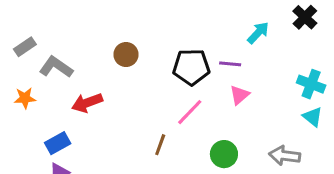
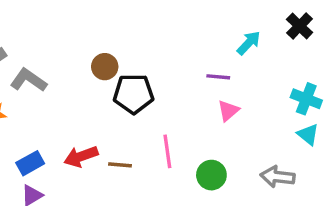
black pentagon: (191, 67) -> (134, 94), moved
red arrow: (87, 103) -> (81, 156), moved
pink line: (190, 112) -> (167, 151), moved, turned -52
brown line: (160, 145) -> (120, 165), moved, turned 75

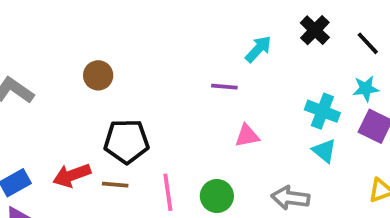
black pentagon: (134, 94) -> (126, 141), moved
pink triangle: (228, 111) -> (247, 136), moved, turned 30
pink line: (167, 151) -> (168, 192), moved

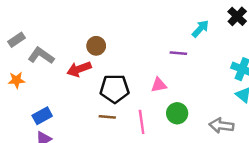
pink triangle: (247, 136) -> (159, 85), moved
red arrow: (72, 175) -> (79, 69), moved
green circle: (217, 196) -> (177, 113), moved

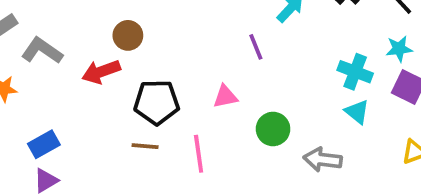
purple line: (178, 53) -> (256, 47), turned 63
green circle: (177, 113) -> (273, 129), moved

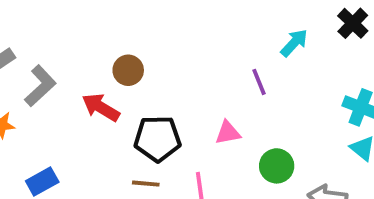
gray L-shape: (42, 51) -> (40, 86), turned 102
red arrow: (101, 72) -> (101, 107), turned 51

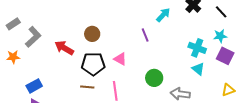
brown circle: (128, 70) -> (92, 34), moved
pink triangle: (228, 133) -> (120, 59), moved, turned 40

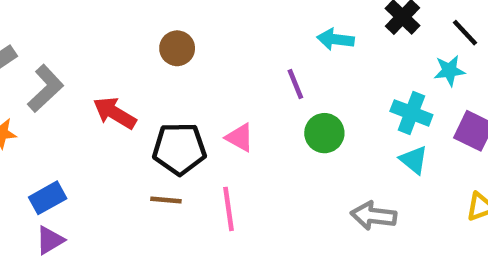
cyan arrow: (163, 15) -> (336, 39), turned -126
brown circle: (92, 34) -> (177, 48), moved
cyan star: (220, 36) -> (449, 71), moved
green circle: (154, 78) -> (324, 133), moved

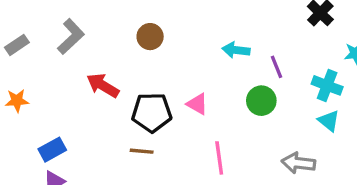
cyan arrow: (336, 39) -> (236, 50), moved
purple line: (295, 84) -> (277, 67), moved
gray L-shape: (45, 88) -> (71, 37), moved
pink line: (228, 209) -> (219, 158), moved

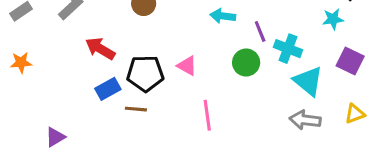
cyan cross: (327, 85) -> (288, 49), moved
cyan triangle: (329, 121) -> (308, 81), size x1.5
blue rectangle: (52, 150) -> (108, 89), moved
gray arrow: (298, 163) -> (305, 120), moved

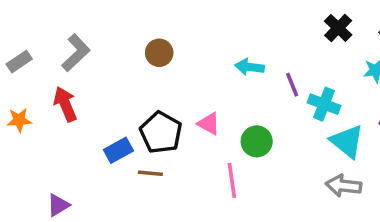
red arrow: (100, 49) -> (65, 104), moved, turned 36
green circle: (246, 63) -> (257, 141), moved
black pentagon: (145, 73) -> (161, 132), turned 30

